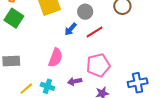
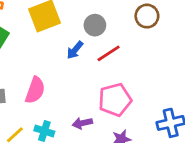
pink semicircle: (55, 58) -> (35, 90), moved

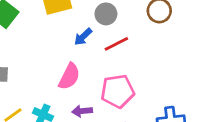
pink semicircle: (35, 90) -> (69, 76), moved

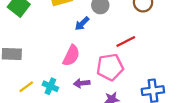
red line: (116, 44) -> (126, 41), moved

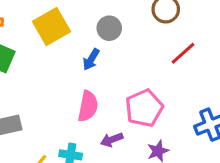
red line: (126, 41) -> (183, 53), moved

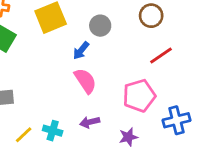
pink semicircle: (88, 106) -> (85, 81), moved, turned -52
pink pentagon: (144, 108) -> (139, 96), moved

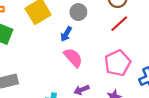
red line: (161, 56) -> (119, 24), moved

